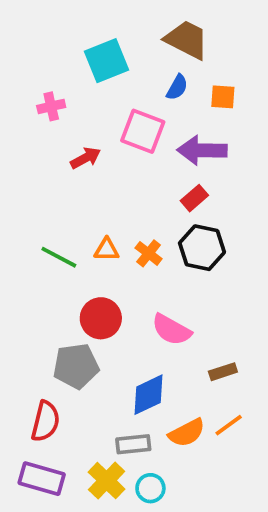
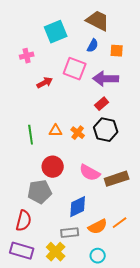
green line: (59, 257) -> (31, 135), turned 54
brown rectangle: (223, 372) -> (117, 179), moved, size x1.6
cyan circle: (150, 488) -> (98, 256), moved

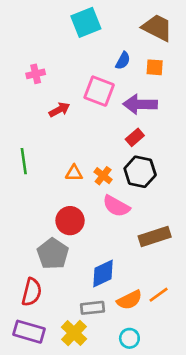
brown trapezoid: (98, 21) -> (157, 28), moved
cyan square: (56, 32) -> (86, 22), moved
green line: (31, 135) -> (24, 161), moved
pink semicircle: (90, 173) -> (116, 206), moved
gray pentagon: (40, 192) -> (53, 254), turned -30

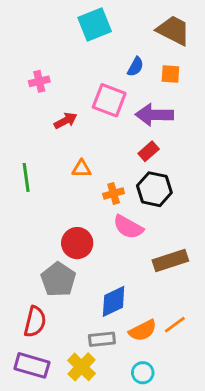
orange triangle: (74, 173) -> (82, 169), moved
orange cross: (103, 176) -> (114, 194), turned 36

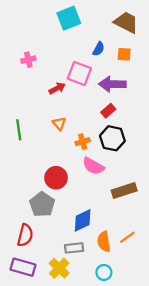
red arrow: (66, 121) -> (57, 88), moved
orange triangle: (82, 169) -> (59, 123), turned 48
orange semicircle: (143, 330) -> (104, 242), turned 108

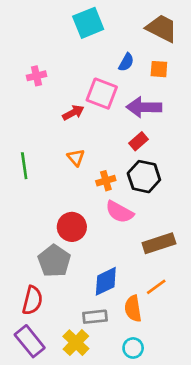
orange line: (127, 237) -> (156, 287), moved
purple rectangle: (23, 267) -> (30, 341), turned 35

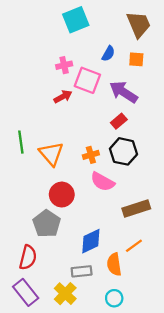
brown trapezoid: (162, 28) -> (139, 24), turned 40
pink cross: (36, 76) -> (64, 65), moved
purple arrow: (144, 107) -> (123, 92), turned 32
orange triangle: (76, 158) -> (51, 154), moved, size x1.6

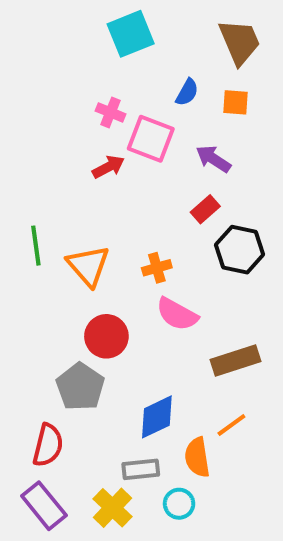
pink cross: (64, 65) -> (110, 112), turned 35
purple arrow: (123, 92) -> (213, 159), size x0.7
black hexagon: (123, 151) -> (240, 250), moved
cyan circle: (114, 298) -> (179, 504), moved

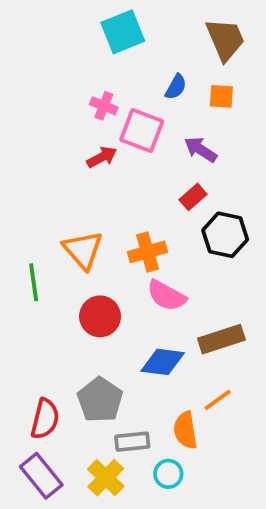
green line: (36, 246) -> (34, 282), moved
orange cross: (157, 268) -> (147, 252), size x1.4
gray pentagon: (80, 387) -> (100, 400), moved
blue diamond: (157, 417) -> (163, 362), moved, turned 33

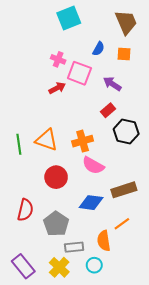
orange triangle: (83, 250) -> (47, 140), turned -30
green line: (34, 282) -> (19, 144), moved
red semicircle: (45, 419) -> (25, 210), moved

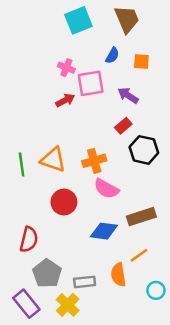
brown trapezoid: (126, 22) -> (127, 19), moved
pink square: (79, 73) -> (91, 83), turned -30
gray pentagon: (56, 224) -> (47, 273), moved
cyan circle: (94, 265) -> (156, 290), moved

